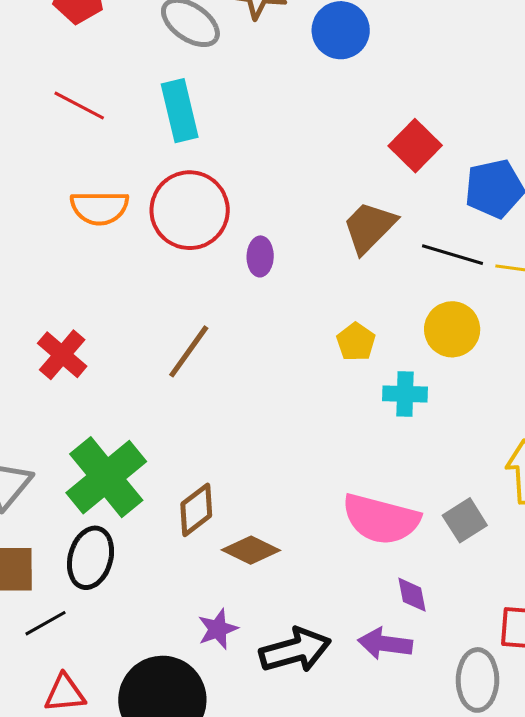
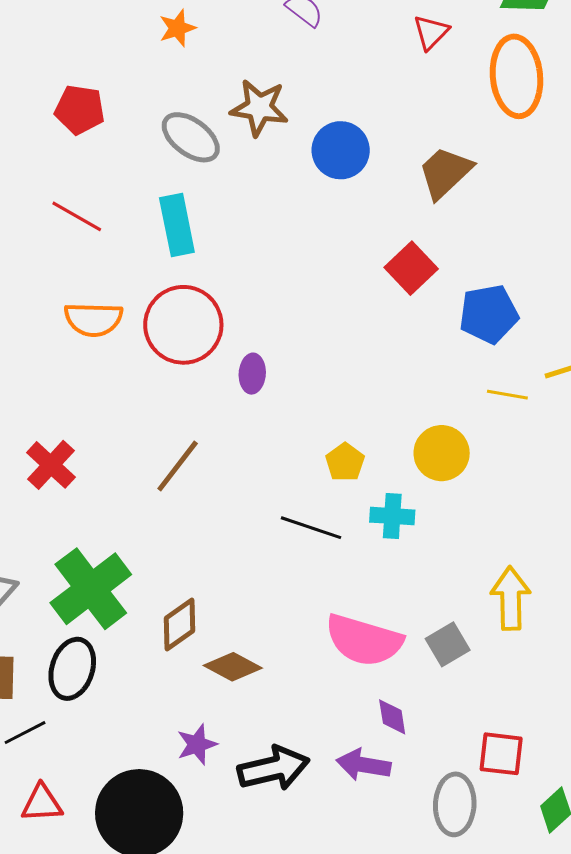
brown trapezoid: (369, 227) -> (445, 173), moved
black line: (453, 255) -> (311, 528), moved

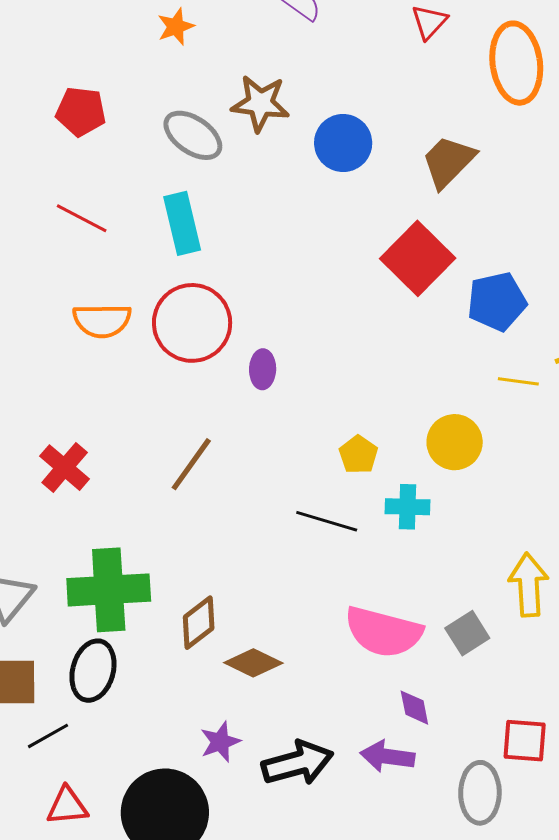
red square: (411, 268) -> (418, 258), size x1.4
green cross: (91, 589) -> (109, 590), turned 36

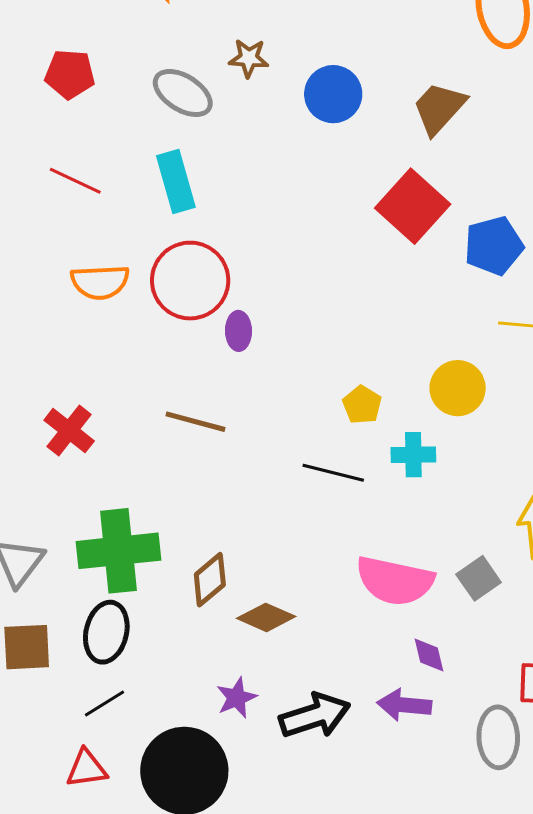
brown star: (260, 103) -> (249, 58), size x0.7
purple ellipse: (263, 369) -> (238, 331), moved
brown line: (191, 464) -> (195, 422), turned 72
black line: (48, 736) -> (105, 704), moved

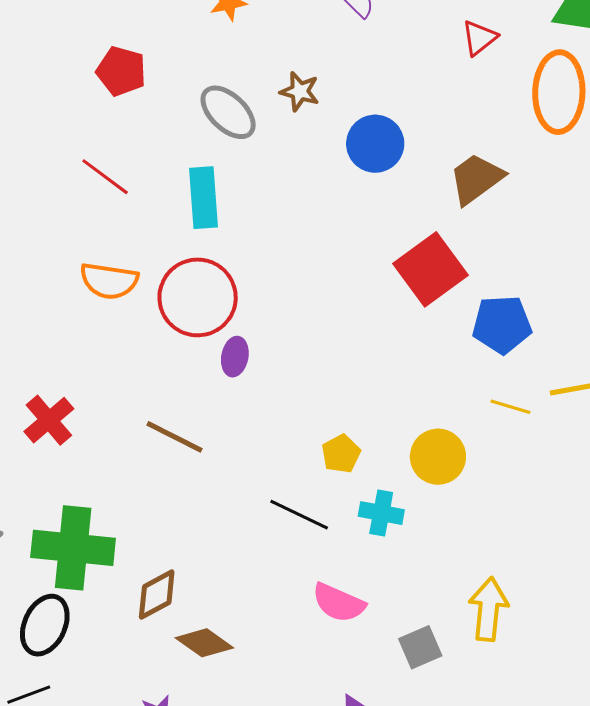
pink semicircle: (395, 581) -> (339, 603), moved, size x0.7

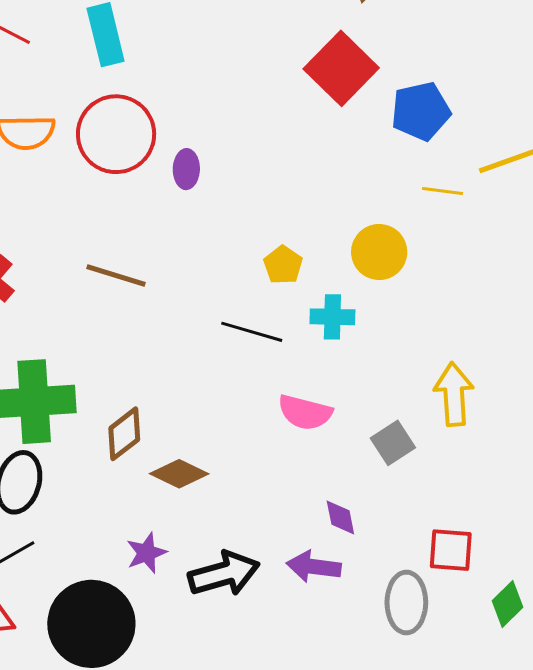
purple ellipse: (235, 357) -> (186, 169), moved

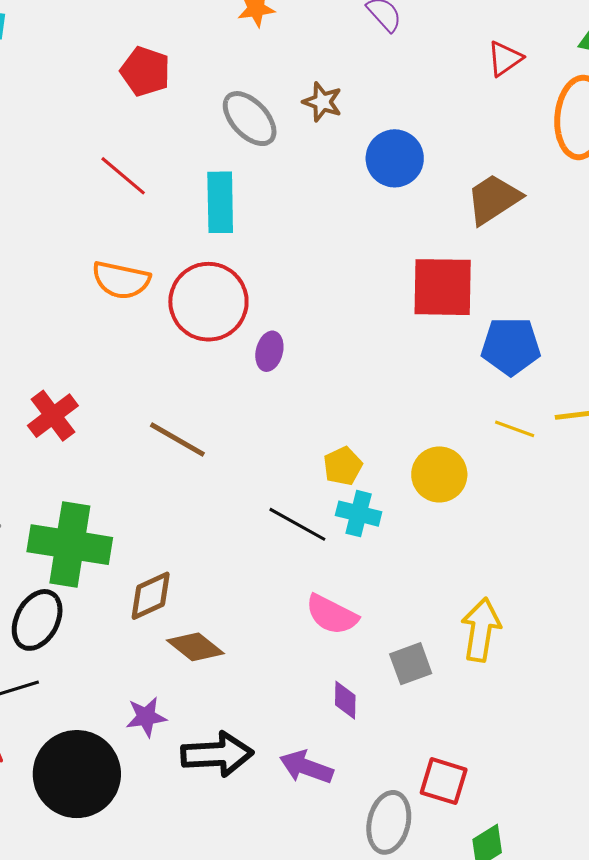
red square: (341, 68) -> (443, 287), turned 34
cyan cross: (332, 317) -> (359, 514), moved
purple diamond: (340, 518) -> (345, 700), moved

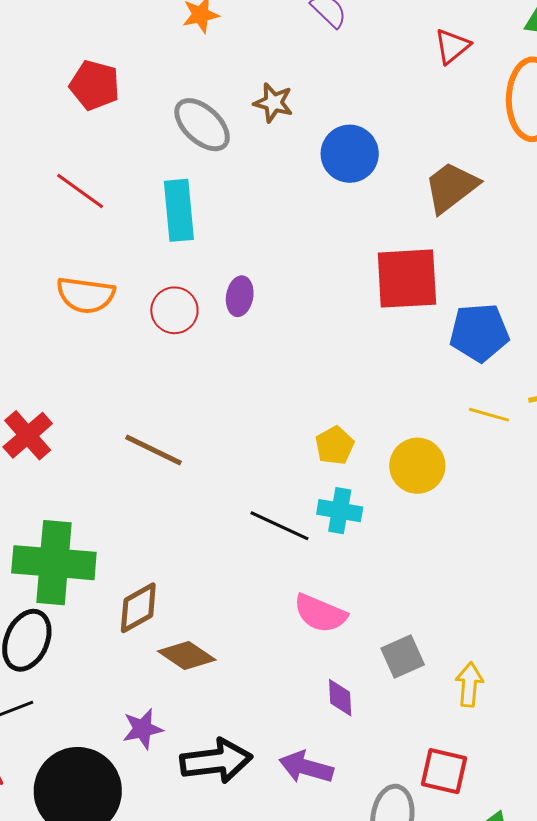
red circle: (208, 302) -> (174, 310), size x0.6
purple ellipse: (269, 351) -> (240, 296), moved
yellow pentagon: (343, 466) -> (335, 446), moved
yellow arrow: (481, 630) -> (469, 684), moved, size x0.7

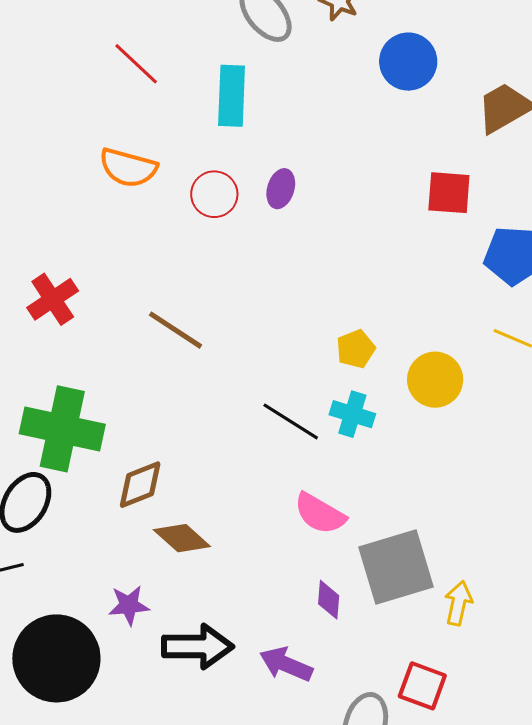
red square: (407, 279) -> (449, 193), size x0.7
gray square: (403, 657) -> (396, 567), size x1.8

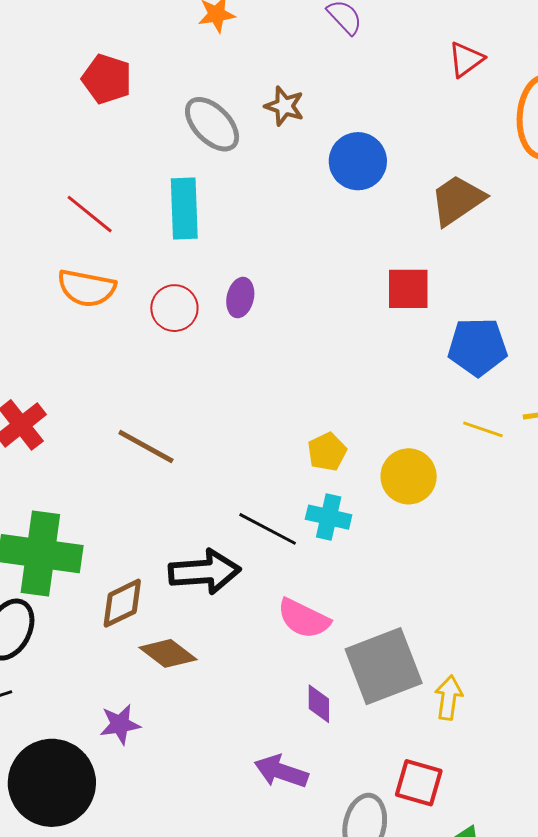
red line: (136, 64) -> (90, 214), moved
black arrow: (198, 646) -> (205, 572), moved

